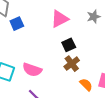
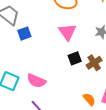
pink triangle: (60, 19) -> (67, 32), turned -42
brown cross: (72, 64) -> (94, 63), moved

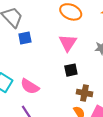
brown cross: (94, 63) -> (85, 93), moved, turned 35

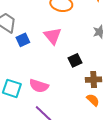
pink triangle: (68, 43) -> (53, 36), moved

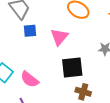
black square: (75, 60) -> (72, 68), size x1.6

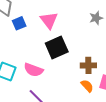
black square: (72, 68) -> (57, 48), moved

